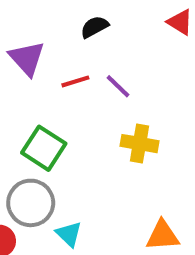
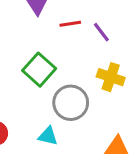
gray circle: (31, 203) -> (71, 103), moved
cyan triangle: (69, 234) -> (48, 136), turned -40

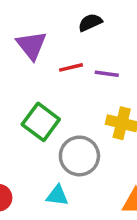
purple line: (101, 32) -> (107, 74), turned -40

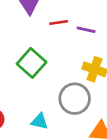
gray circle: (79, 156) -> (75, 99), moved

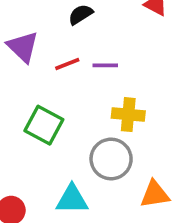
cyan triangle: (40, 121) -> (72, 199), size x1.4

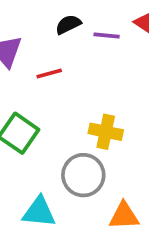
purple line: (105, 65) -> (107, 36), moved

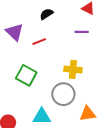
purple line: (107, 36) -> (82, 32), moved

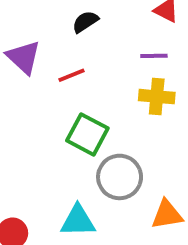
yellow cross: (73, 70) -> (157, 97), moved
green square: (26, 75) -> (87, 134), moved

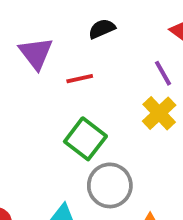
purple line: (154, 56) -> (163, 73), turned 52
yellow cross: (157, 97) -> (159, 113), turned 32

